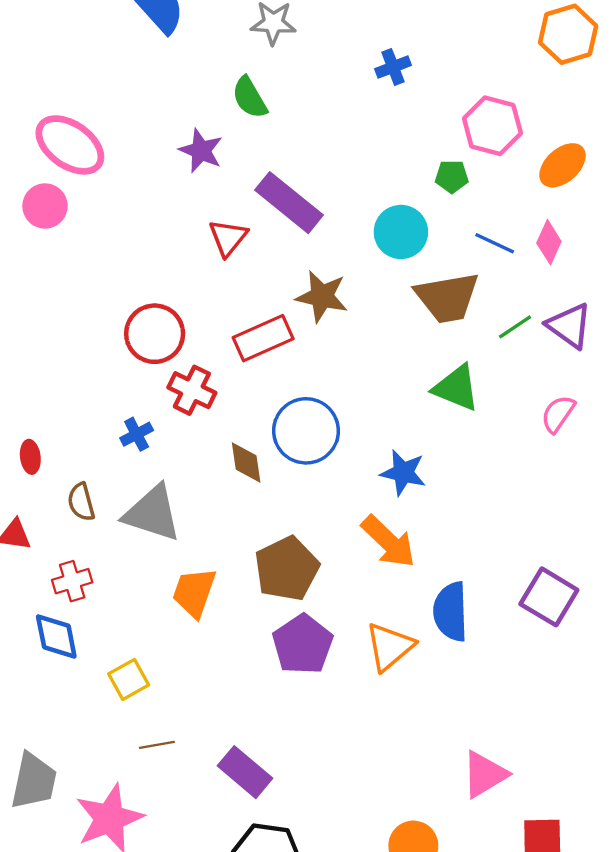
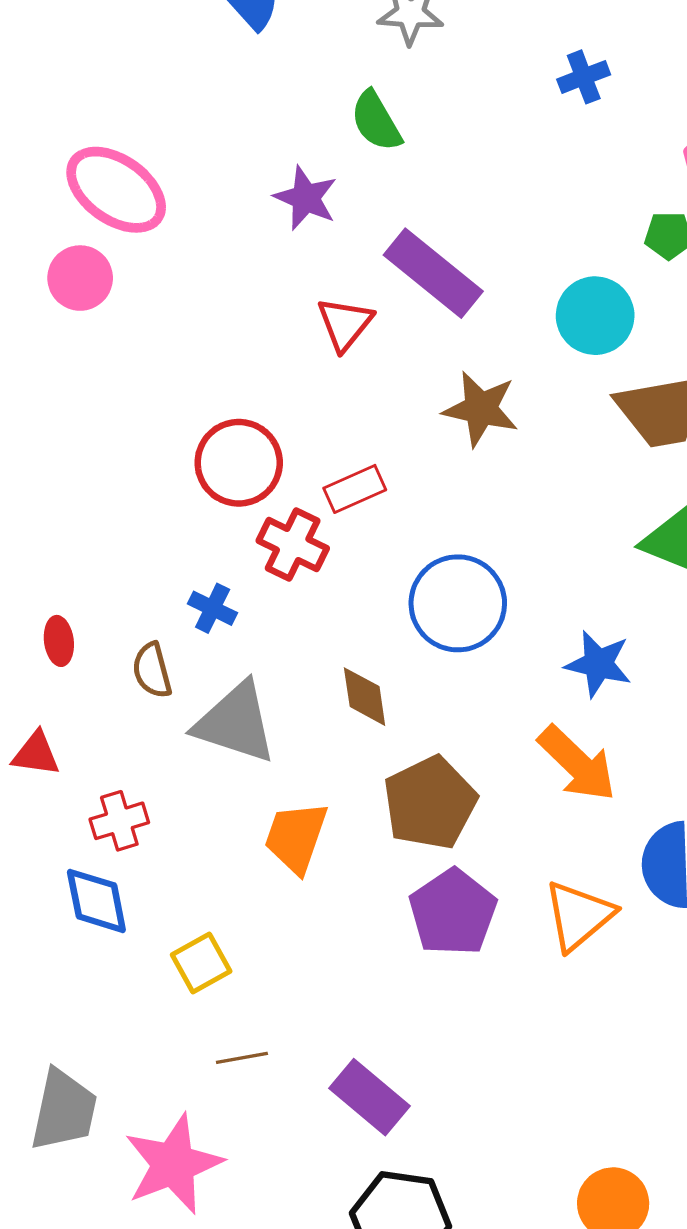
red rectangle: (263, 338) -> (355, 489), moved, size x0.7
blue cross: (137, 434) -> (213, 608), turned -36
brown diamond: (246, 462) -> (365, 697), moved
brown semicircle: (81, 502) -> (152, 670), moved

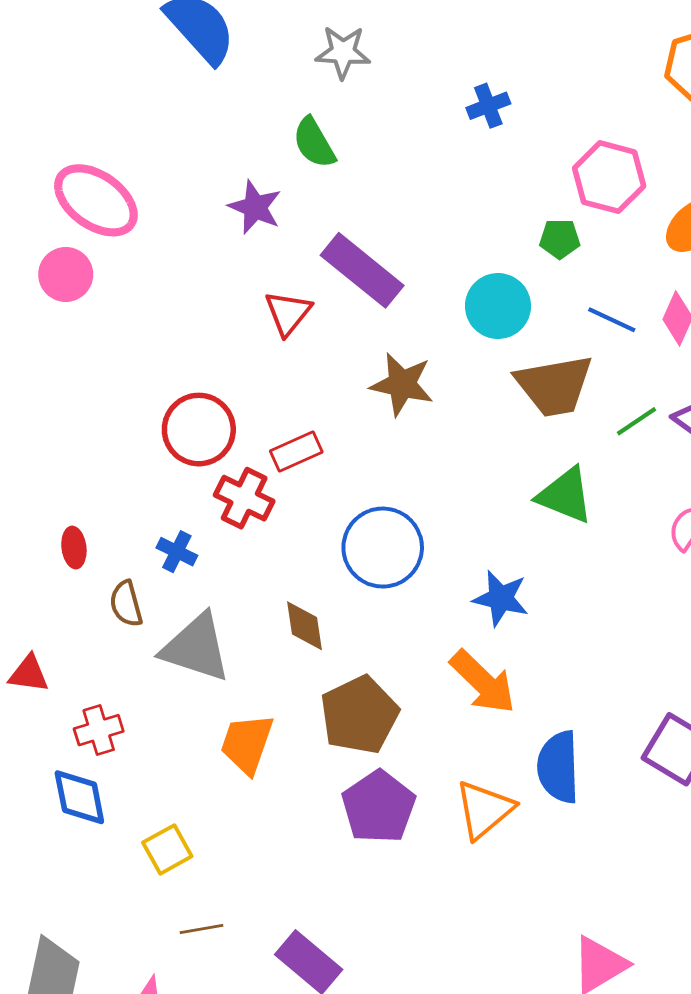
red ellipse: (59, 641) -> (74, 548), moved

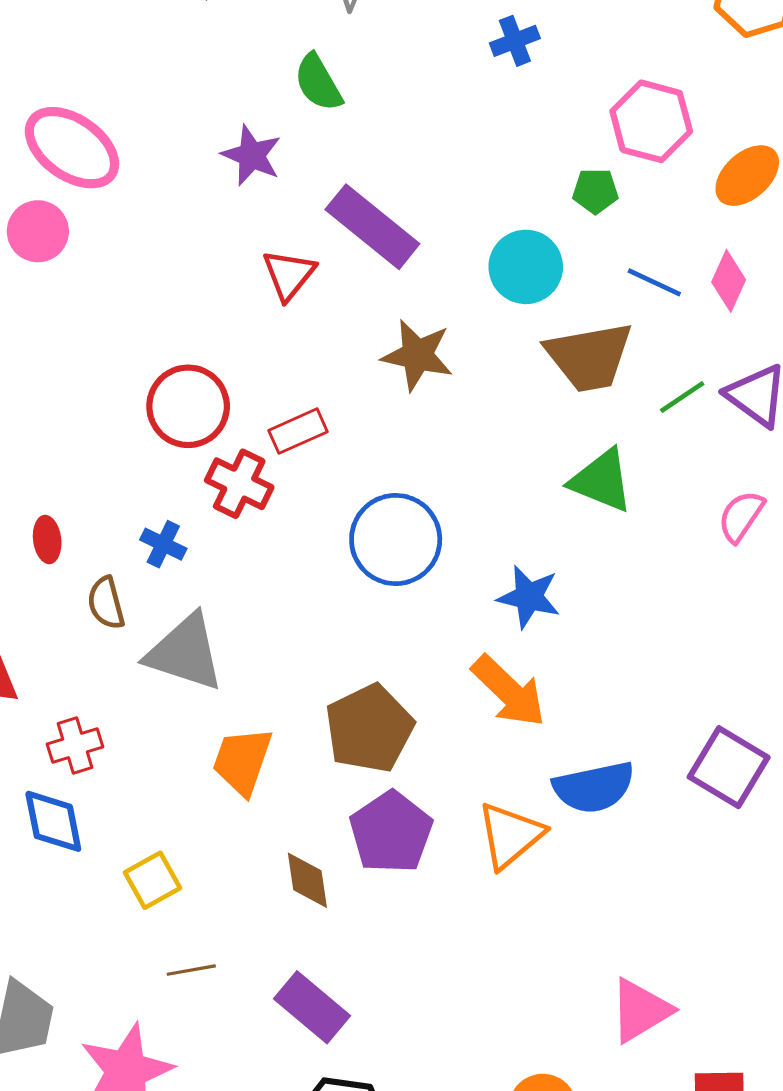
brown diamond: (304, 626) -> (307, 880), moved
blue semicircle: (558, 767) -> (594, 787), turned -100

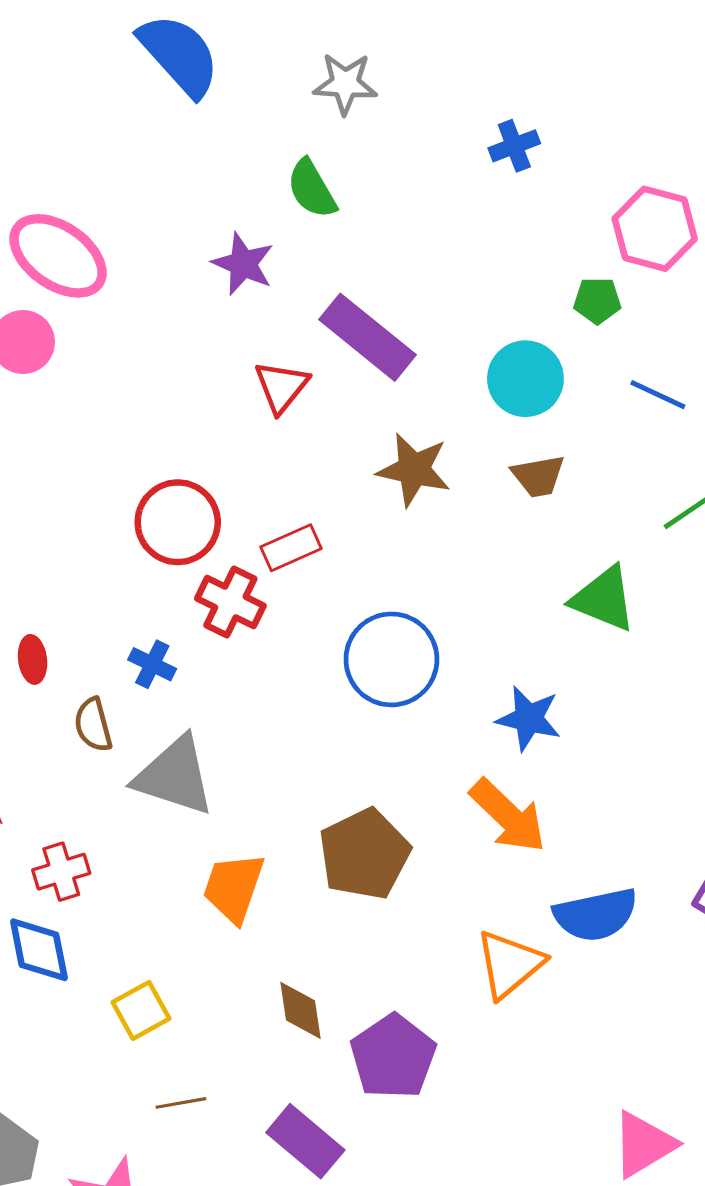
brown trapezoid: (589, 357) -> (538, 476), moved, size x0.6
purple pentagon: (391, 832) -> (393, 1057), moved

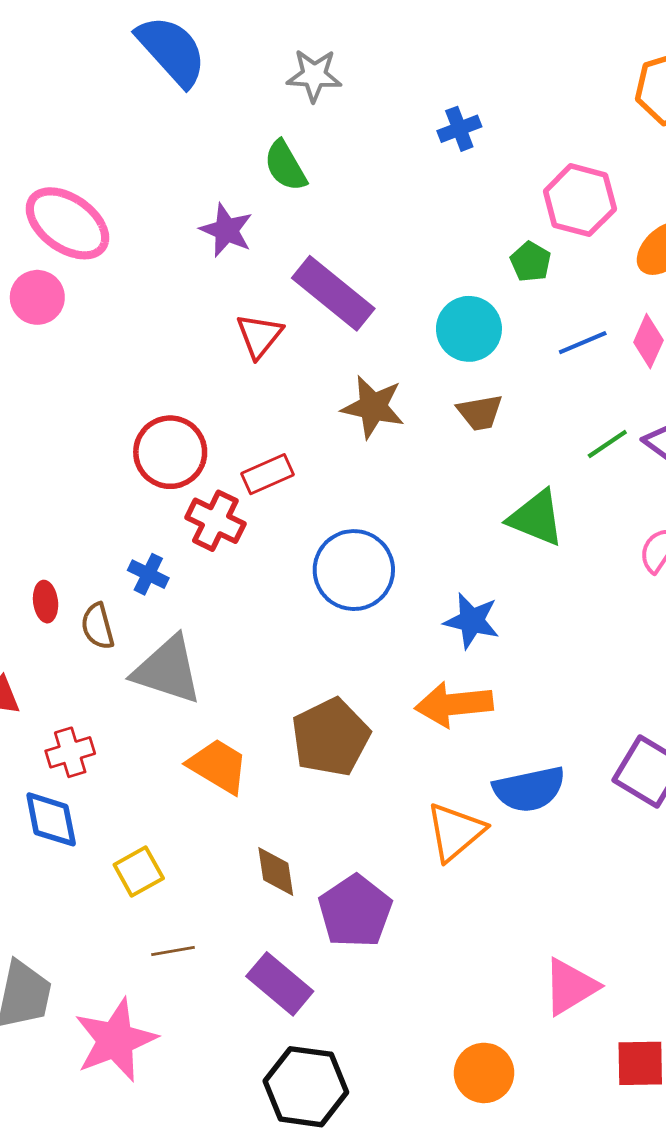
green pentagon: (597, 301) -> (531, 262), turned 30
blue line: (658, 395) -> (583, 343), turned -48
red ellipse: (33, 659) -> (46, 602), moved
orange arrow: (508, 816) -> (454, 704), turned 130
orange trapezoid: (234, 888) -> (218, 766), turned 102

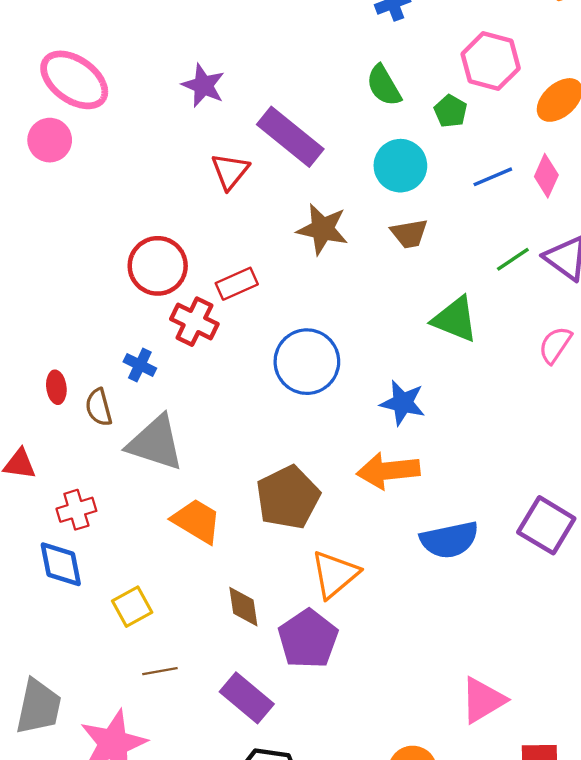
green semicircle: (285, 166) -> (384, 86), moved
orange triangle: (455, 832) -> (335, 574), moved

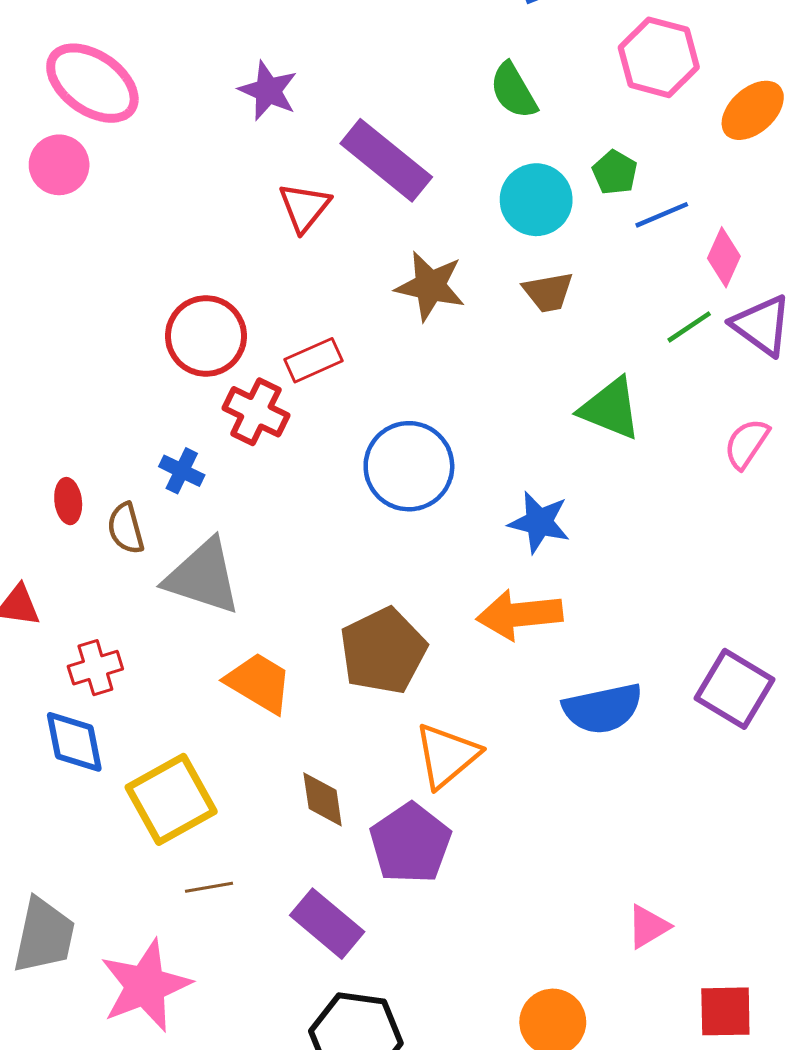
green pentagon: (451, 111) -> (615, 172), moved
pink diamond: (546, 176) -> (724, 257), moved
yellow square: (132, 607) -> (171, 799), size x1.6
pink triangle: (483, 700) -> (648, 927), size x0.7

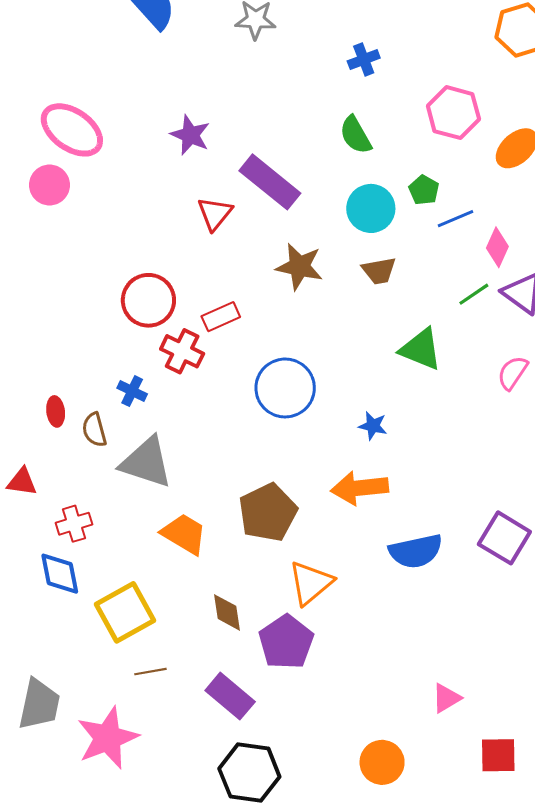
blue star: (539, 522) -> (373, 426), size x0.7

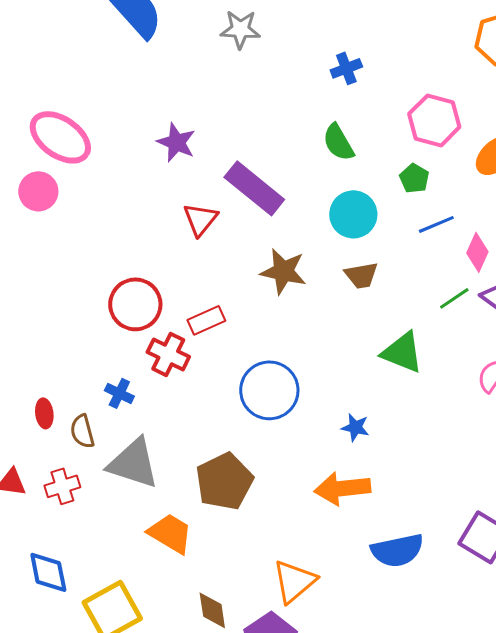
green pentagon: (424, 190) -> (414, 178), moved
brown pentagon: (268, 512) -> (224, 481), moved
red cross: (74, 524) -> (62, 486), moved

